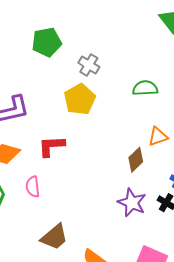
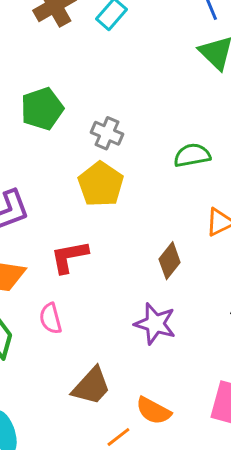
brown diamond: (136, 160) -> (170, 261), moved
purple star: (132, 203) -> (155, 324), moved

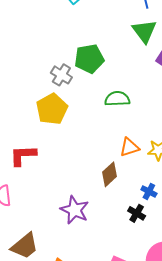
green pentagon: (42, 109) -> (89, 59), moved
brown diamond: (170, 261) -> (109, 174), moved

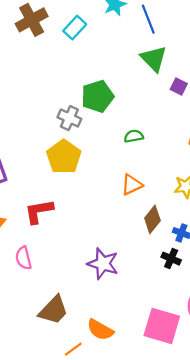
green semicircle: (117, 99) -> (134, 136), size x0.7
orange triangle: (129, 147) -> (132, 185), moved
brown diamond: (109, 174) -> (152, 219), moved

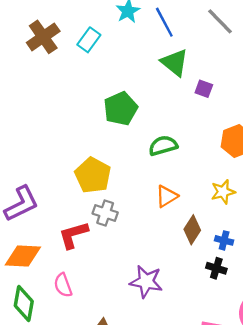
gray cross: (69, 118) -> (105, 213), moved
green semicircle: (134, 136) -> (163, 146), size x1.4

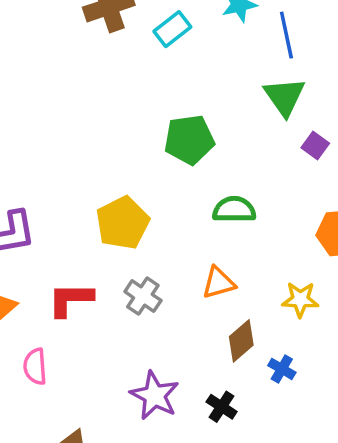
gray cross: (105, 213) -> (143, 296), moved
black cross: (216, 268) -> (222, 407), moved

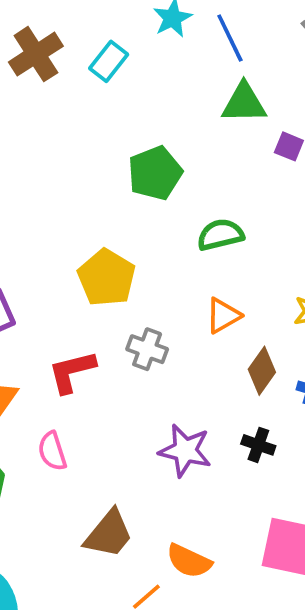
green triangle: (285, 97) -> (244, 103), turned -42

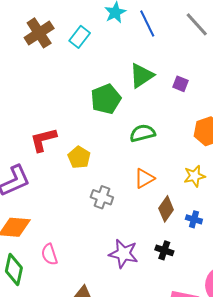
green triangle: (244, 103) -> (142, 76), moved, turned -32
yellow pentagon: (107, 278) -> (79, 157), size x0.7
red L-shape: (72, 372) -> (43, 140), moved

